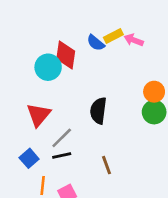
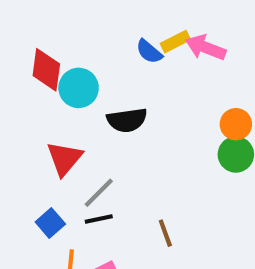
pink arrow: (134, 40) -> (206, 48), size x1.4
red diamond: (66, 55) -> (46, 70), moved
black semicircle: (98, 111) -> (127, 120), moved, turned -105

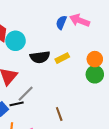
yellow rectangle: (175, 42) -> (62, 58), moved
blue semicircle: (149, 52) -> (61, 22), moved, turned 72
black line: (99, 219) -> (17, 104), moved

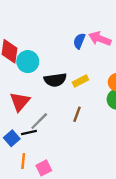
brown line: (59, 114) -> (77, 114), moved, turned 40

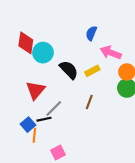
pink arrow: (100, 39) -> (111, 53), moved
black semicircle: (55, 80) -> (69, 70), turned -126
orange line: (23, 161) -> (34, 135), moved

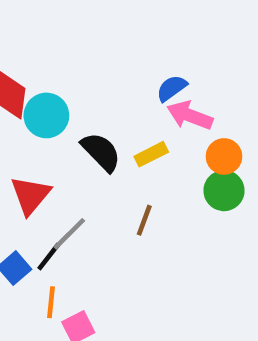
blue semicircle: (91, 33) -> (172, 88), moved, turned 32
black line: (44, 119) -> (49, 257), turned -40
orange line: (34, 135) -> (51, 302), moved

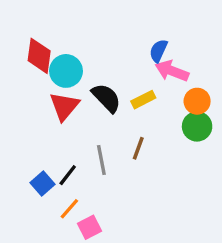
blue semicircle: (172, 88) -> (158, 51), turned -30
red triangle: (30, 195) -> (64, 106), moved
gray line: (69, 234) -> (101, 160), moved, turned -56
orange line: (51, 302) -> (69, 209), turned 35

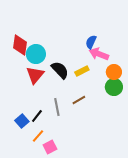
brown line: (138, 148) -> (79, 100), turned 40

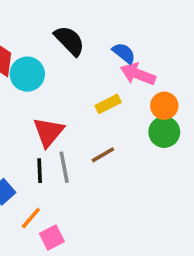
blue semicircle: (91, 42) -> (124, 53), turned 104
black semicircle: (60, 70) -> (69, 41), moved
red triangle: (35, 75) -> (48, 132), moved
black line: (37, 116) -> (40, 171), moved, turned -40

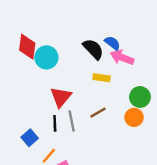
black semicircle: (69, 41) -> (93, 49), moved
yellow rectangle: (108, 104) -> (102, 78), turned 35
orange circle: (164, 106) -> (134, 117), moved

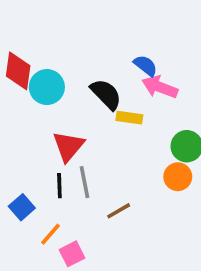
black semicircle: (93, 49) -> (106, 94), moved
brown line: (98, 113) -> (119, 211), moved

